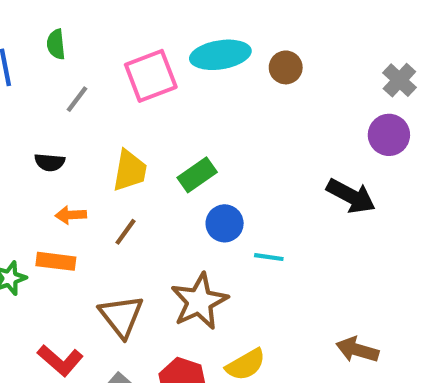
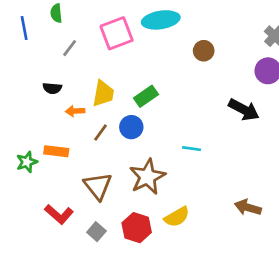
brown circle: (286, 67) -> (204, 51), moved
orange arrow: (71, 215) -> (75, 111), moved
blue circle: (225, 223) -> (131, 127), moved

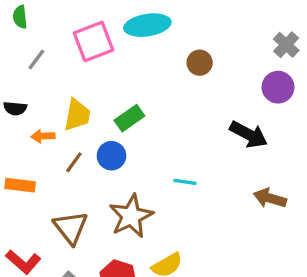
brown arrow: (248, 207) -> (270, 198), moved

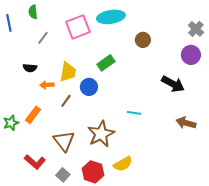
green rectangle: (129, 118) -> (106, 63), moved
blue circle: (111, 156) -> (89, 87), moved
orange rectangle: (20, 185) -> (33, 115), turned -60

